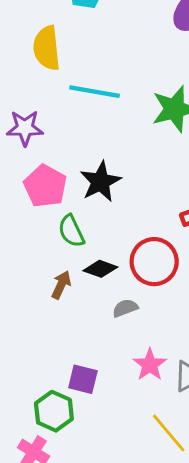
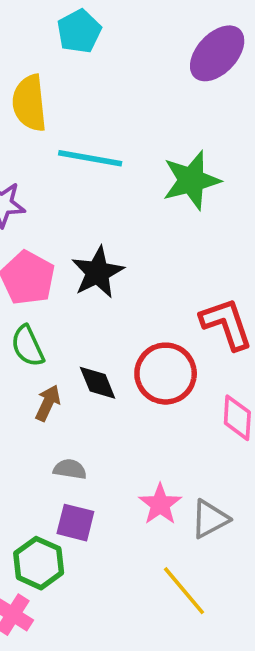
green semicircle: (71, 231) -> (28, 346), moved
black diamond: (100, 269) -> (98, 383), turned 48
gray semicircle: (125, 308) -> (70, 469), moved, turned 30

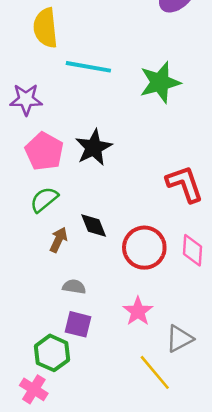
green semicircle: (28, 346) -> (44, 199), turned 76
red circle: (166, 374) -> (144, 248), moved
gray triangle: (210, 519) -> (179, 339), moved

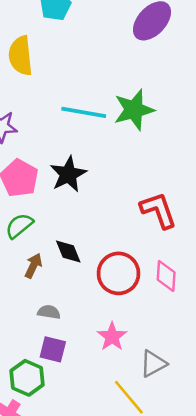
cyan line: (88, 67) -> (84, 112), moved

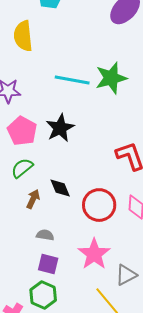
pink star: (112, 337) -> (94, 254), size x1.4
green hexagon: (27, 378) -> (43, 295), moved

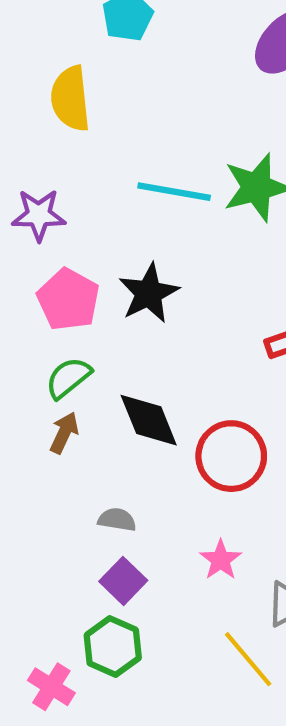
black diamond: (60, 188) -> (149, 420), size x1.4
brown arrow: (33, 199) -> (64, 433), moved
pink star: (94, 254) -> (221, 560), size x0.6
purple square: (48, 264) -> (123, 581), turned 30

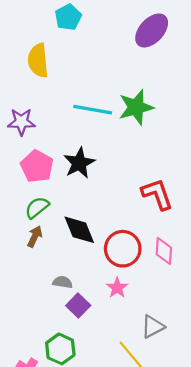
pink star: (221, 560) -> (117, 288), moved
purple square: (123, 581) -> (78, 306), moved

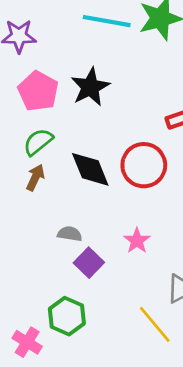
red circle: (123, 249) -> (144, 165), moved

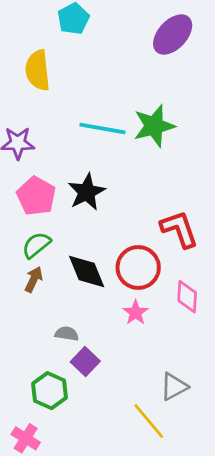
pink star: (137, 241) -> (136, 313), moved
green hexagon: (67, 316) -> (50, 391), moved

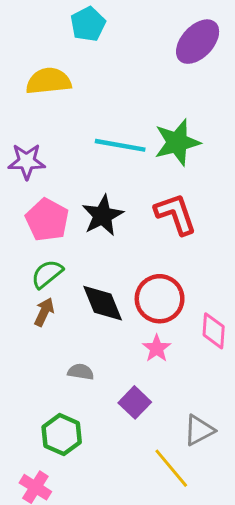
yellow semicircle: (38, 70) -> (49, 81), turned 90
red L-shape: (179, 229) -> (176, 214), moved
purple square: (85, 361) -> (135, 402), moved

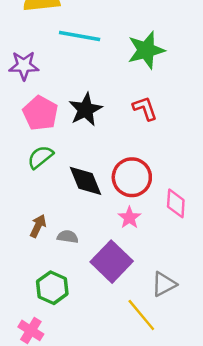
cyan line: (120, 145) -> (80, 36), moved
red L-shape: (176, 214) -> (145, 108), size x0.7
brown arrow: (44, 312) -> (38, 226), moved
purple square: (135, 402) -> (112, 262), size x1.6

